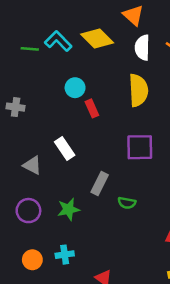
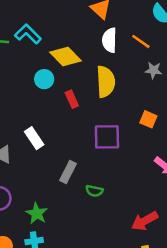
yellow diamond: (97, 39) -> (66, 57), moved
red rectangle: (92, 108) -> (72, 99), moved
green star: (69, 209) -> (37, 213), moved, turned -30

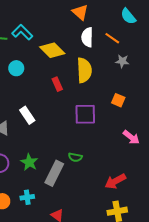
cyan circle: (44, 79) -> (16, 68), moved
gray rectangle: (68, 172) -> (54, 173), moved, size x1.4
green star: (37, 213) -> (29, 162), moved

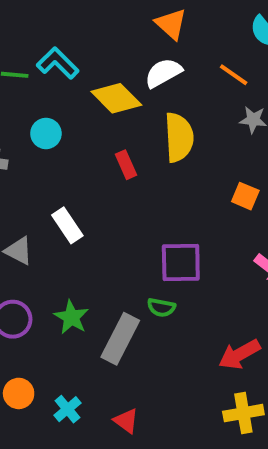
white semicircle: (87, 37) -> (163, 73), moved, turned 60
purple square: (85, 114) -> (181, 262), moved
cyan cross: (27, 197) -> (67, 409), moved, turned -32

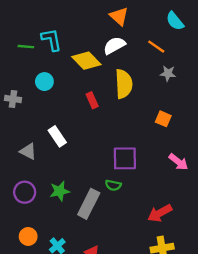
cyan L-shape: (58, 63) -> (51, 40), turned 35
green star: (71, 317) -> (60, 191), turned 30

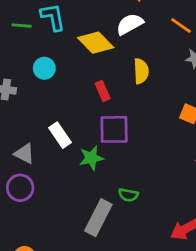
yellow semicircle: (124, 84) -> (141, 71), size x0.7
purple square: (125, 158) -> (114, 129), moved
green star: (60, 191) -> (91, 158), moved
purple circle: (25, 192) -> (20, 188), moved

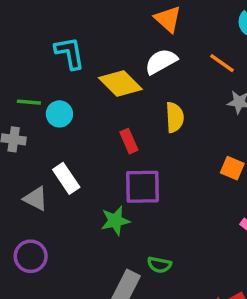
green line: (22, 26) -> (29, 102), moved
white rectangle: (60, 135) -> (66, 178), moved
gray triangle: (24, 154) -> (36, 199), moved

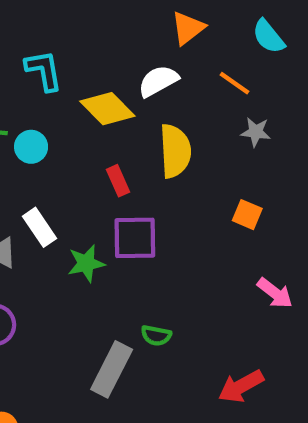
orange triangle: (168, 19) -> (188, 28), moved, turned 40
yellow semicircle: (175, 117) -> (175, 151), size x1.4
green star: (115, 221) -> (86, 263), moved

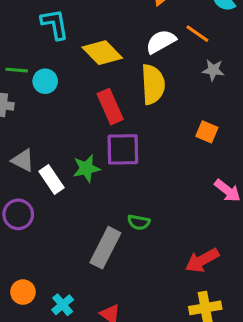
white semicircle: (158, 81) -> (161, 42), moved
red rectangle: (118, 181) -> (110, 107), size x1.5
white rectangle: (40, 227) -> (51, 179), moved

